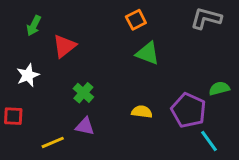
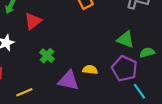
green triangle: (148, 53) -> (126, 40), moved
purple triangle: (85, 126) -> (69, 80), moved, size x1.5

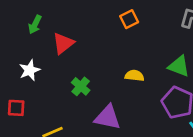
yellow semicircle: (90, 70) -> (134, 76), moved

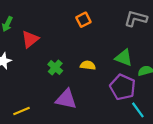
green cross: (81, 86) -> (55, 68), moved

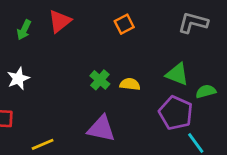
red triangle: (30, 39) -> (60, 21), moved
green cross: (55, 68) -> (100, 80), moved

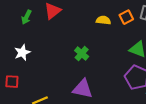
orange square: (124, 24) -> (126, 17), moved
yellow semicircle: (130, 84) -> (103, 20), moved

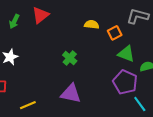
orange square: (126, 17) -> (115, 33), moved

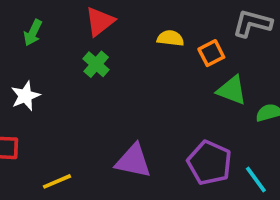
red triangle: (40, 15) -> (100, 21), moved
green cross: (70, 58) -> (96, 64), moved
purple pentagon: (125, 82) -> (209, 163), moved

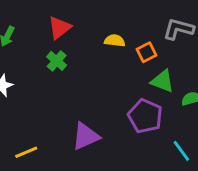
purple triangle: (133, 161) -> (86, 136), turned -36
purple pentagon: (209, 163) -> (145, 116), moved

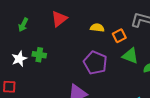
green cross: (57, 61) -> (39, 55), moved, turned -32
purple pentagon: (145, 116) -> (95, 63), moved

